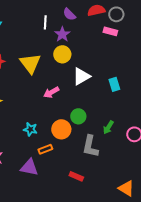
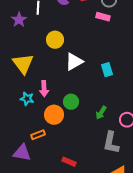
purple star: (62, 34) -> (19, 20), moved
yellow triangle: (30, 63) -> (23, 64), moved
pink arrow: (51, 92) -> (44, 89), moved, turned -63
cyan star: (30, 129) -> (27, 99), moved
gray L-shape: (90, 146) -> (111, 143), moved

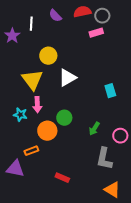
pink rectangle: (103, 17) -> (96, 33), turned -32
yellow triangle: (23, 64) -> (32, 80), moved
cyan rectangle: (107, 70) -> (110, 91), moved

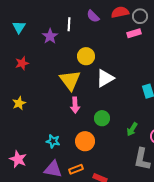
cyan star: (20, 115) -> (53, 141), moved
orange circle: (47, 131) -> (85, 141), moved
orange rectangle: (31, 151) -> (76, 169), moved

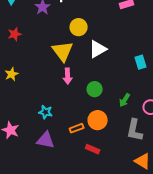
orange circle: (85, 141) -> (98, 120), moved
orange rectangle: (76, 169) -> (77, 128), moved

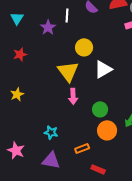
orange circle: (98, 120) -> (107, 130), moved

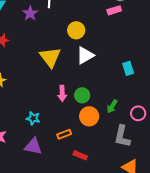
yellow circle: (84, 47) -> (76, 30), moved
pink arrow: (73, 96) -> (62, 93), moved

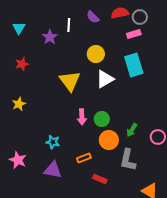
cyan rectangle: (128, 68) -> (134, 65), moved, size x1.6
gray L-shape: (122, 136) -> (128, 160), moved

